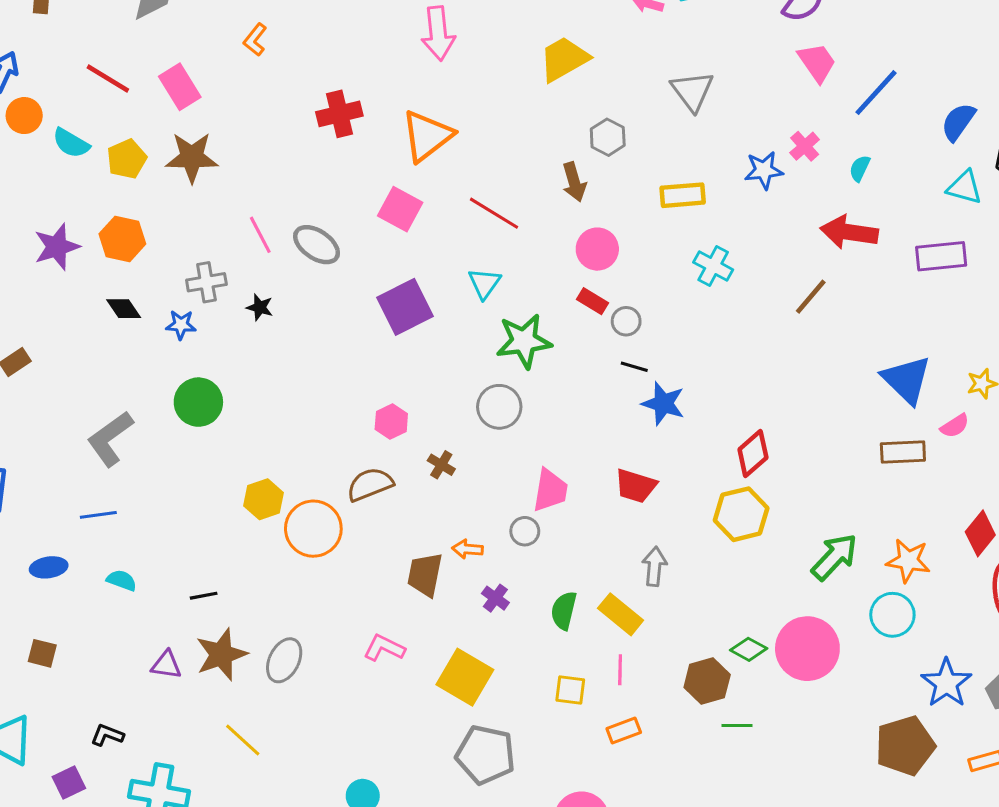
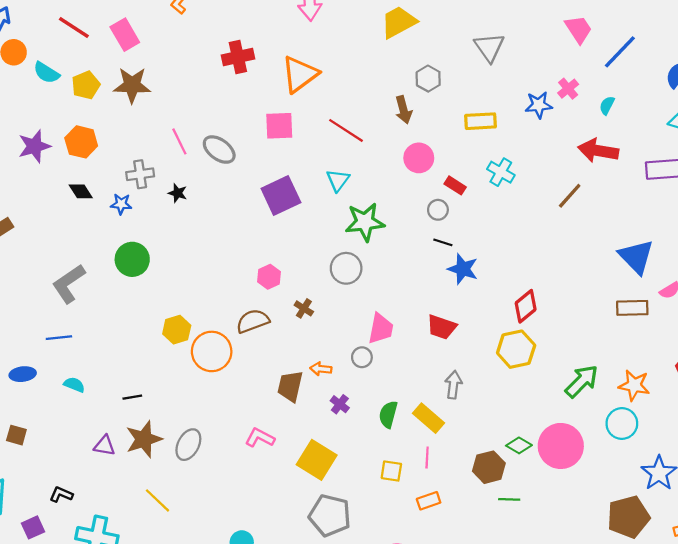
pink square: (400, 209) -> (279, 126), turned -32
red rectangle: (592, 301) -> (455, 185), moved

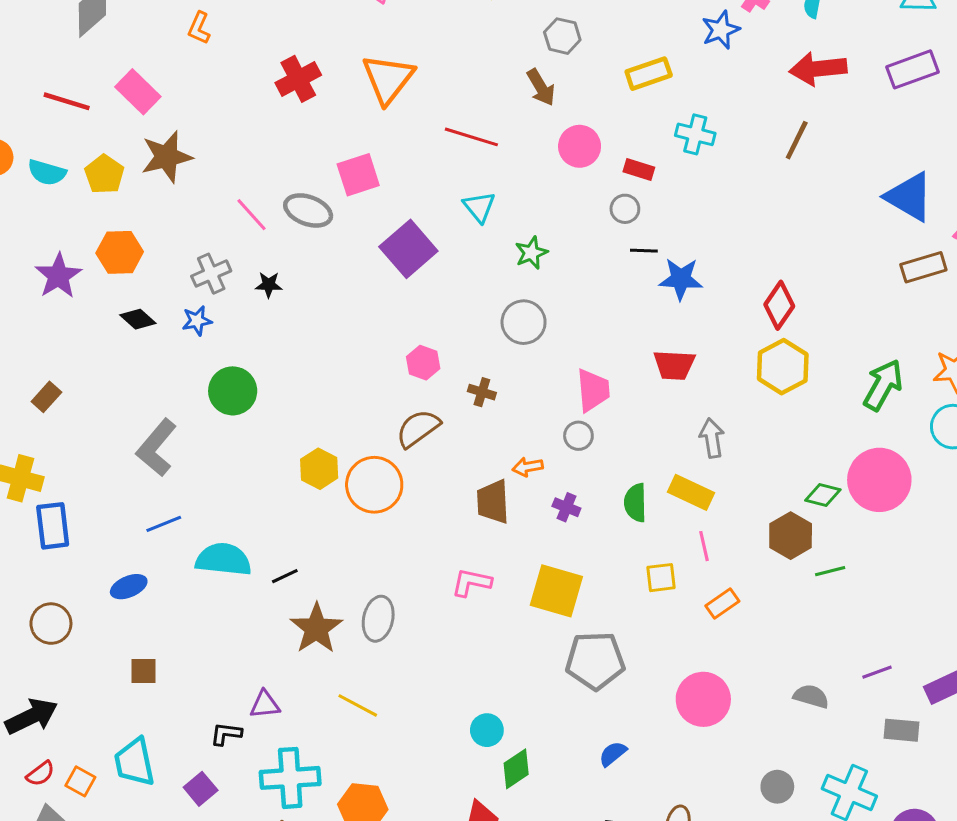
pink square: (279, 126) -> (358, 175), moved
green star: (365, 222) -> (531, 253), size x0.6
cyan semicircle: (74, 385) -> (223, 559), moved, size x1.8
purple triangle: (104, 446) -> (265, 705), moved

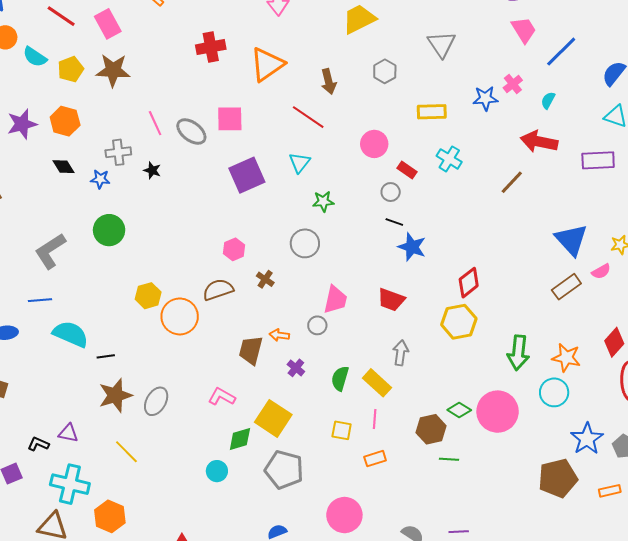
brown arrow: (541, 87) -> (329, 81), moved
brown rectangle: (923, 267) -> (566, 287), turned -36
green arrow: (883, 385) -> (518, 353), turned 140
cyan circle: (487, 730) -> (217, 471), moved
green diamond: (516, 769) -> (240, 439), moved

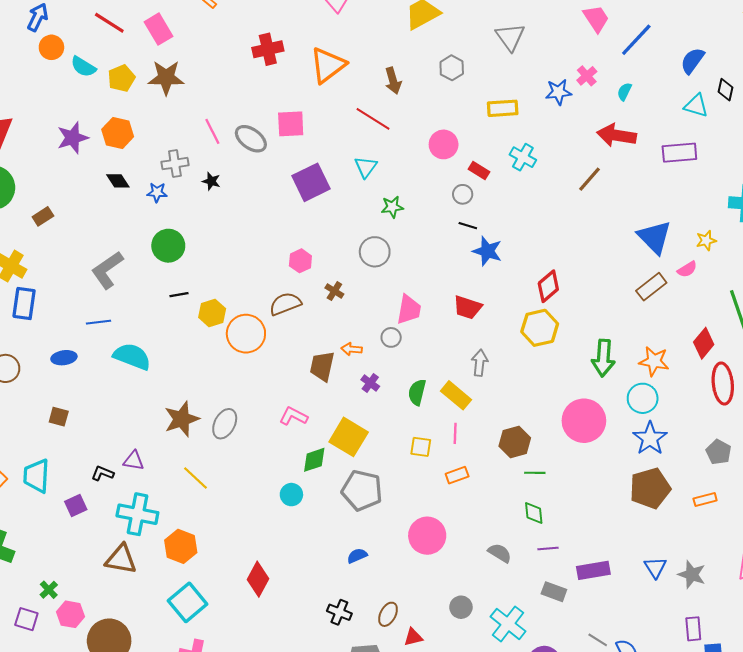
black line: (106, 356) -> (179, 295), moved
green diamond: (459, 410) -> (534, 513), moved, turned 55
blue star: (587, 439) -> (650, 438), moved

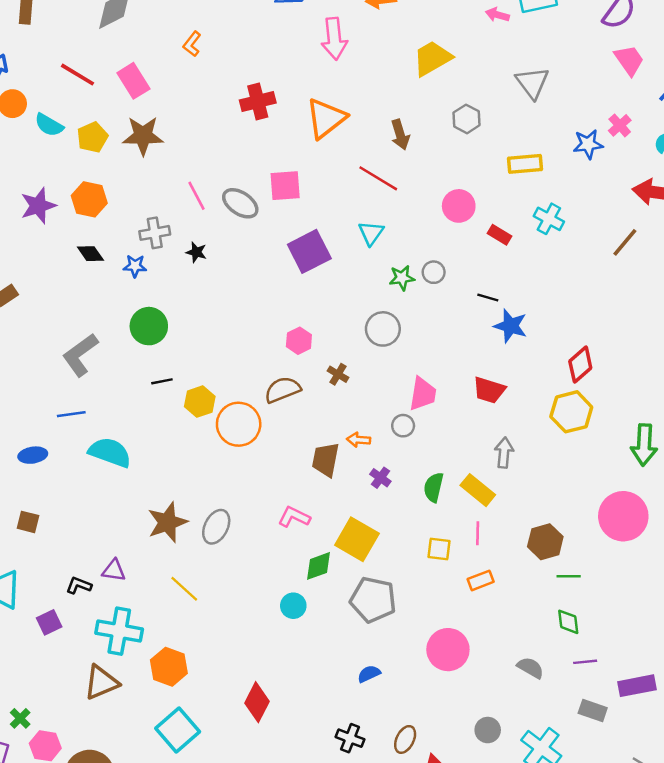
gray circle: (463, 194) -> (434, 272), moved
brown triangle: (121, 559) -> (101, 682), turned -32

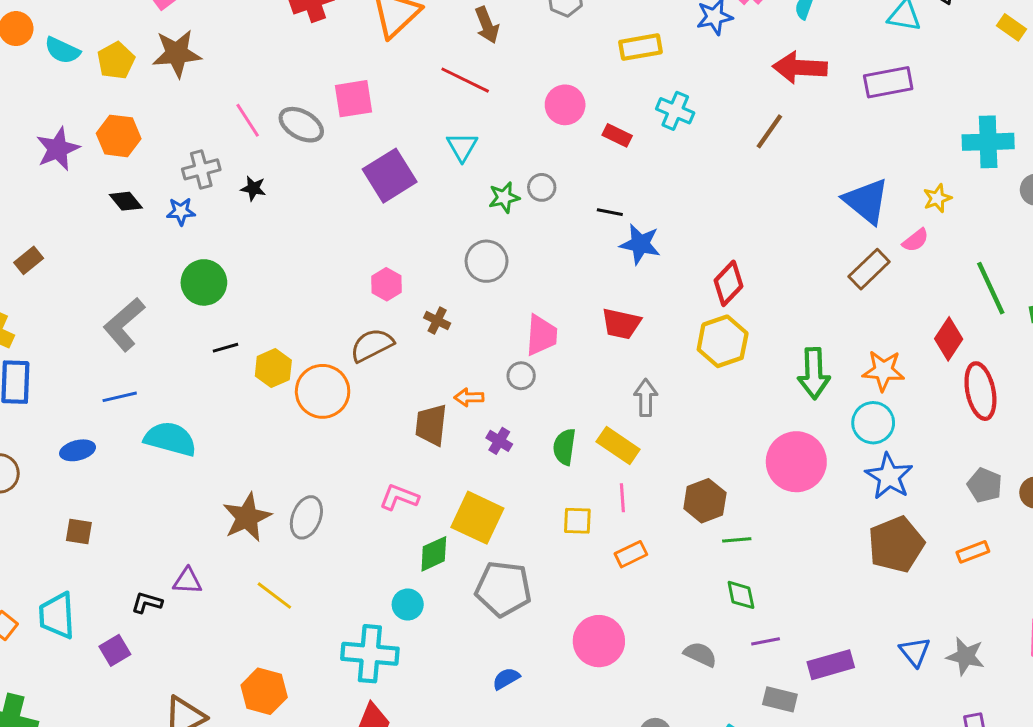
cyan cross: (119, 631) -> (370, 654), moved

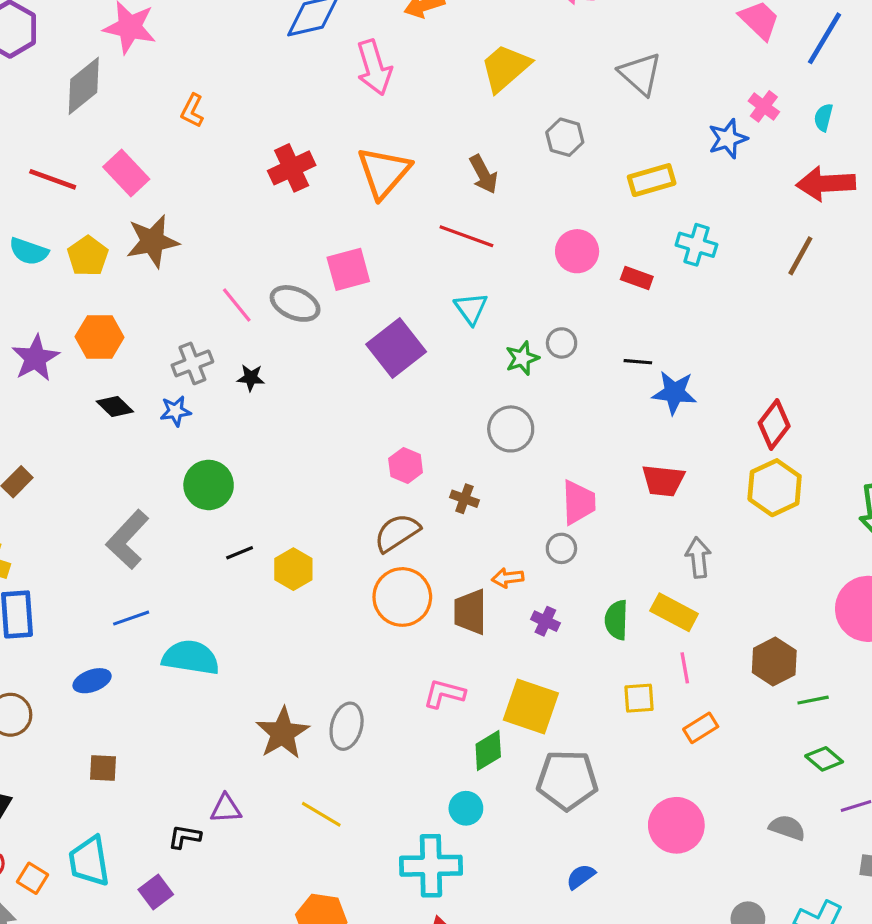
orange circle: (323, 391) -> (402, 597), moved
green diamond: (741, 595) -> (824, 759), turned -32

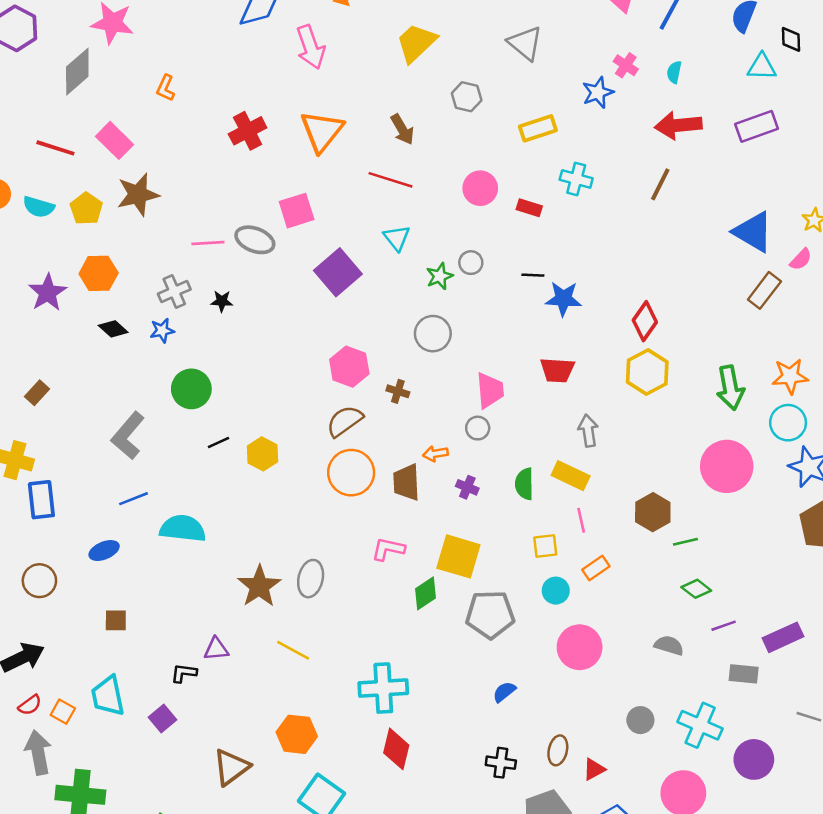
pink line: (237, 305) -> (208, 243), turned -52
pink hexagon: (406, 465) -> (349, 367), size x1.4
cyan circle: (466, 808) -> (556, 591), moved

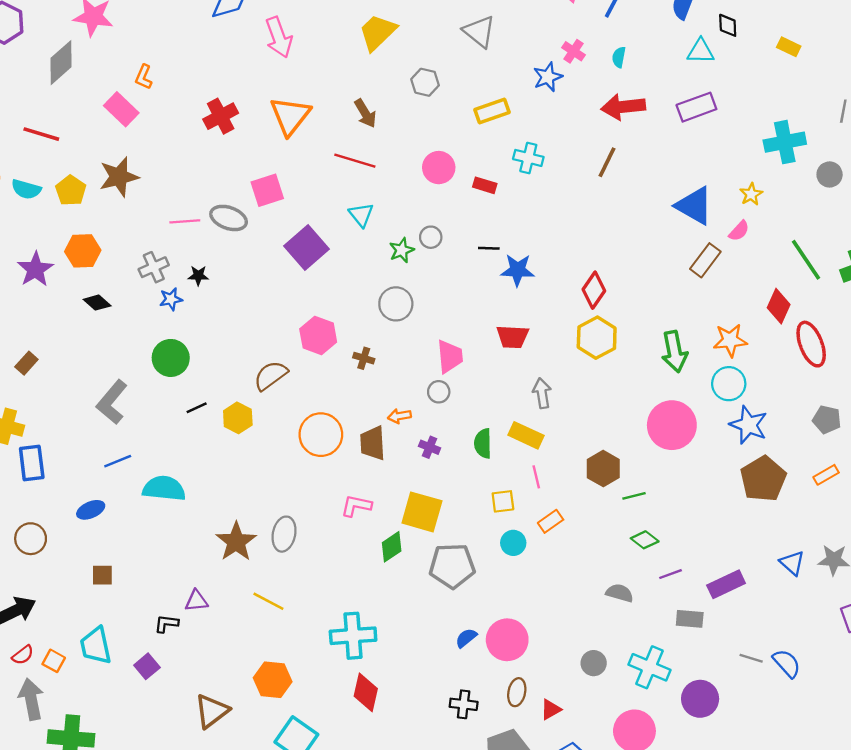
pink rectangle: (114, 140) -> (121, 109), moved
blue star: (162, 331) -> (171, 299), moved
brown semicircle: (345, 421) -> (271, 376), moved
pink circle: (580, 647) -> (507, 640), moved

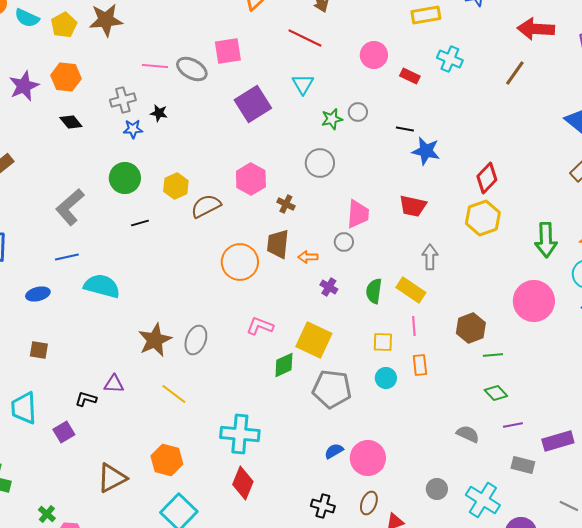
yellow hexagon: (238, 418) -> (176, 186), moved
brown trapezoid: (373, 443) -> (278, 244), moved
orange rectangle: (551, 521) -> (420, 365), turned -70

